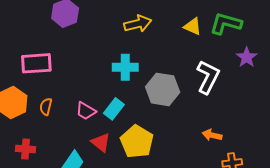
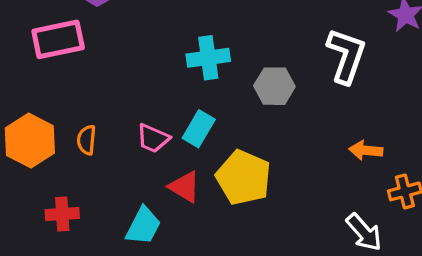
pink rectangle: (36, 63) -> (58, 39), moved
gray hexagon: (163, 89) -> (274, 86), size x0.7

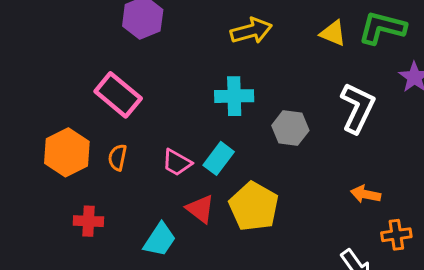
pink rectangle: (58, 39) -> (118, 95), moved, turned 45

